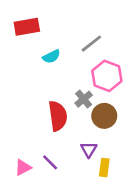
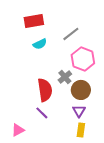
red rectangle: (27, 27) -> (34, 21), moved
purple triangle: (89, 149) -> (79, 111), moved
purple line: (50, 162) -> (42, 113), moved

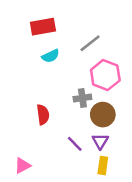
gray cross: (65, 77) -> (82, 98), turned 32
red semicircle: (45, 90) -> (43, 115), moved, size x0.7
purple line: (42, 113) -> (75, 144), moved

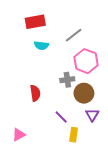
cyan semicircle: (51, 56) -> (41, 45), turned 32
purple triangle: (100, 141) -> (92, 115), moved
yellow rectangle: (103, 166) -> (74, 135), moved

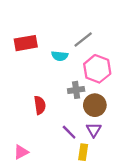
red rectangle: (35, 22) -> (26, 43), moved
cyan semicircle: (41, 45) -> (60, 56), moved
purple triangle: (92, 115) -> (94, 130), moved

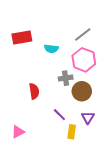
gray line: (83, 40) -> (83, 34), moved
purple triangle: (94, 130) -> (88, 118), moved

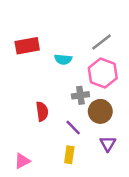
purple line: (59, 115) -> (73, 128), moved
yellow rectangle: (72, 132) -> (69, 155), moved

